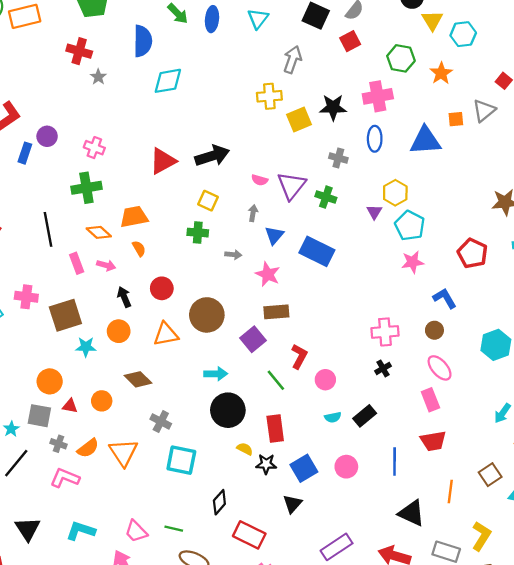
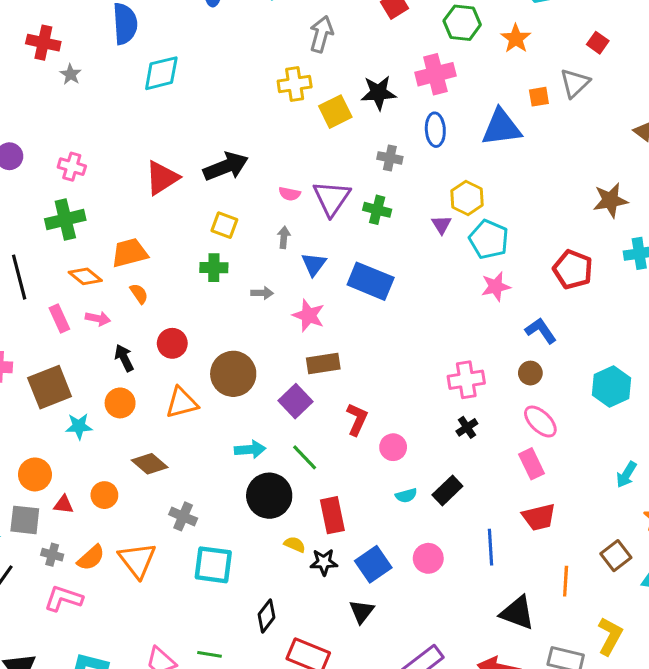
green line: (276, 380) -> (305, 457), moved

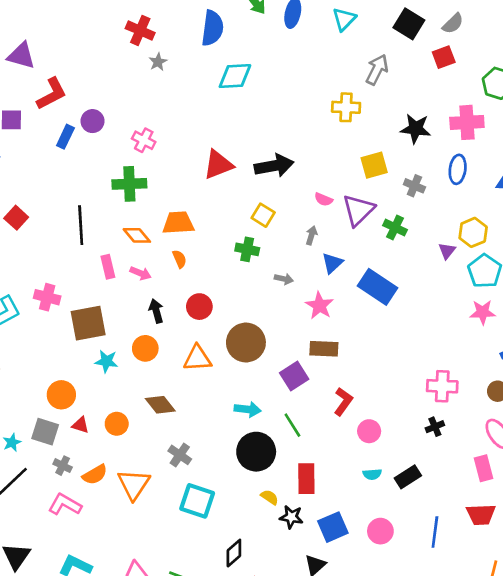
yellow square: (335, 112) -> (374, 165), moved

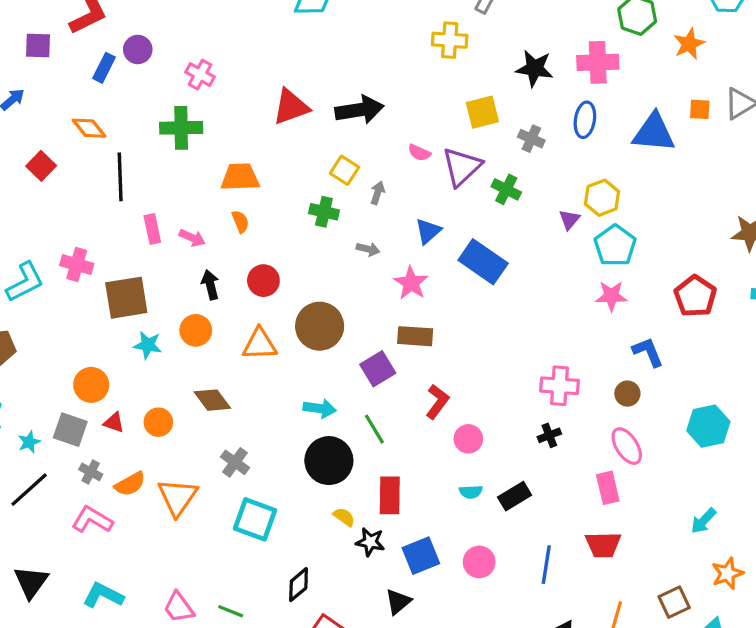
orange diamond: (137, 235) -> (89, 128), moved
gray arrow: (311, 235) -> (378, 193), moved

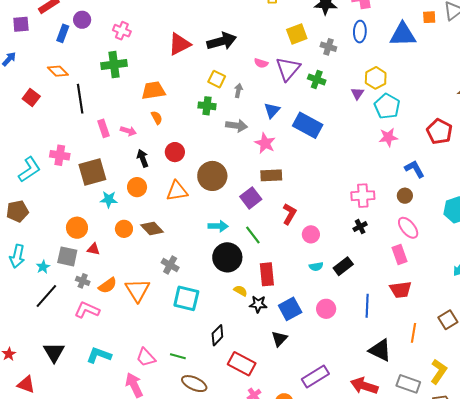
gray arrow: (368, 249) -> (237, 126), size x1.5
orange circle: (158, 422) -> (124, 229), moved

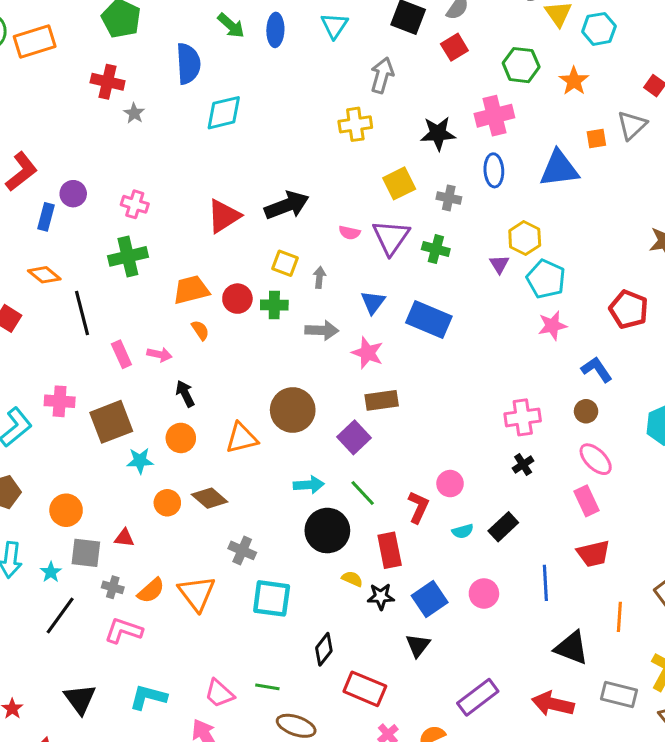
red circle: (175, 152) -> (237, 299), moved
red L-shape: (289, 214) -> (418, 507), moved
orange circle: (77, 228) -> (66, 510), moved

